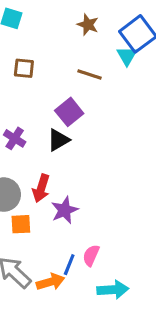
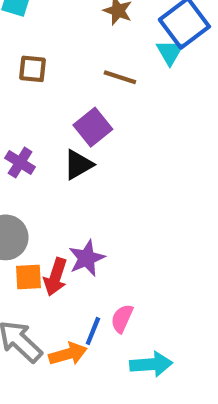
red arrow: (41, 188) -> (55, 277), moved

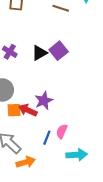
purple square: (93, 127) -> (59, 51), moved
red arrow: (55, 277) -> (28, 110), turned 96
orange arrow: (68, 354) -> (26, 162), moved

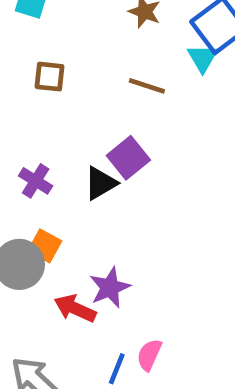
purple square: (59, 51) -> (128, 158), moved
orange square: (14, 110) -> (45, 246), moved, turned 32

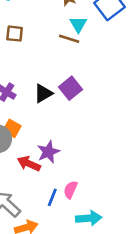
cyan triangle: (203, 58) -> (78, 24), moved
purple square: (128, 158) -> (70, 88), moved

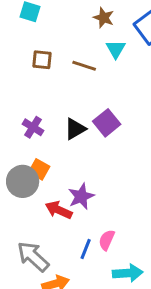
brown line: (69, 39) -> (84, 66), moved

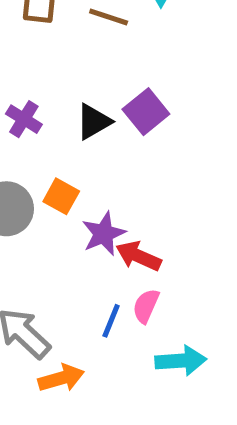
orange square: (39, 169) -> (61, 196), moved
red arrow: (59, 210) -> (138, 256), moved

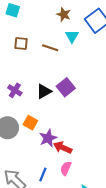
blue line: (111, 321) -> (43, 175), moved

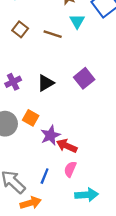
brown square: (21, 44) -> (20, 29), turned 32
purple square: (66, 87) -> (84, 78), moved
purple cross: (15, 90) -> (13, 82), turned 32

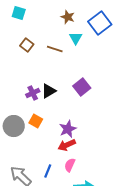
purple cross: (13, 82) -> (33, 93), moved
purple star: (50, 135) -> (68, 129), moved
red arrow: (67, 146) -> (67, 145), turned -48

